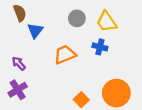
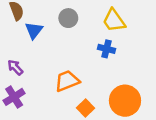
gray circle: (77, 18) -> (68, 18), moved
orange trapezoid: (65, 55) -> (67, 81), moved

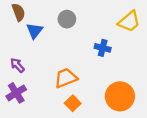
yellow trapezoid: (114, 21) -> (129, 21), moved, turned -95
orange square: (86, 108) -> (73, 103), moved

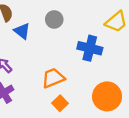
blue triangle: (35, 31) -> (22, 31), turned -30
blue cross: (103, 48) -> (90, 48), size x1.5

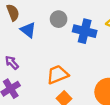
blue cross: (90, 48) -> (85, 31), moved

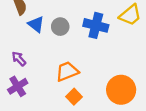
gray circle: (59, 19) -> (60, 27), moved

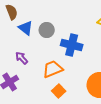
blue cross: (96, 25) -> (72, 45), moved
purple arrow: (19, 59) -> (22, 58), moved

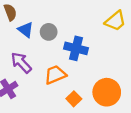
purple arrow: (22, 58) -> (21, 63), size x1.5
orange square: (59, 91) -> (74, 99), moved

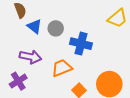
purple arrow: (21, 63) -> (30, 57), turned 145

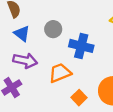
blue triangle: (34, 26) -> (22, 34), moved

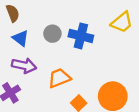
blue cross: (81, 46) -> (81, 36), moved

